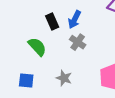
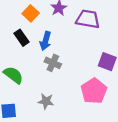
black rectangle: (52, 21) -> (22, 38), moved

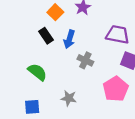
purple trapezoid: (88, 19) -> (118, 35), moved
gray cross: (53, 63) -> (85, 60), moved

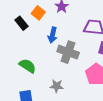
black rectangle: (46, 36) -> (22, 23), moved
gray cross: (85, 60) -> (68, 52), size x1.5

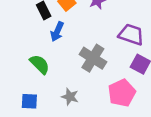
blue arrow: (52, 35) -> (57, 32), moved

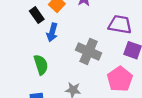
green semicircle: (40, 64) -> (41, 65), turned 36

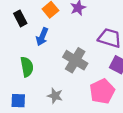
black rectangle: (37, 15) -> (20, 18), moved

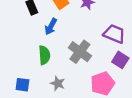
green semicircle: (27, 67) -> (44, 55), moved

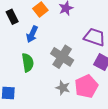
gray star: (58, 83) -> (63, 88), moved

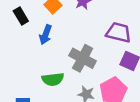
green semicircle: (28, 63) -> (53, 79), moved, turned 96

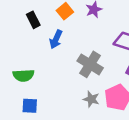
green semicircle: (53, 79) -> (23, 75), moved

